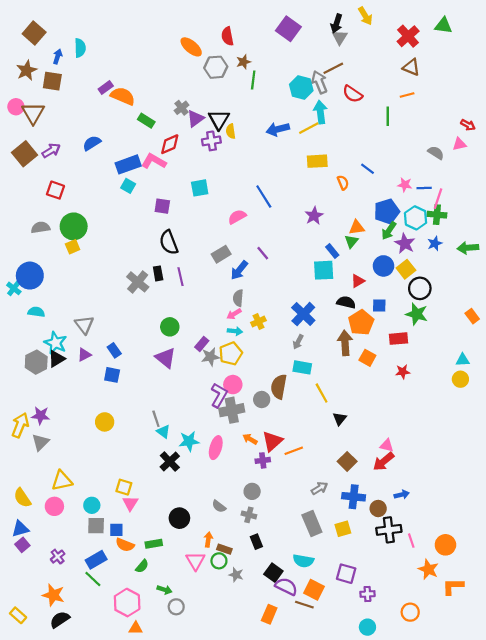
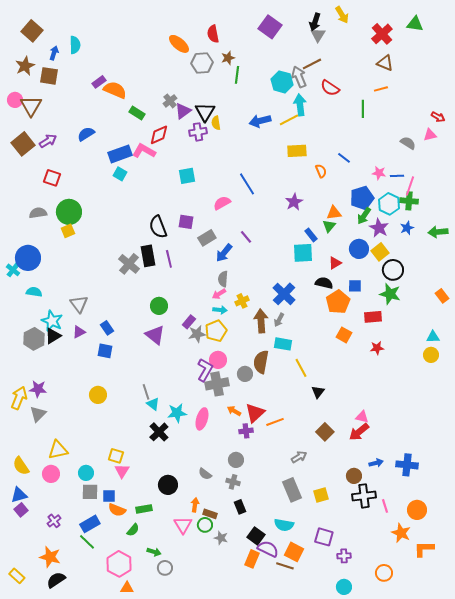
purple square: (162, 206) -> (186, 222), moved
black rectangle: (158, 273) -> (148, 256), size x1.5
brown arrow: (345, 343) -> (261, 321), moved
blue cross: (354, 497) -> (407, 465), moved
orange rectangle: (269, 614) -> (252, 559), moved

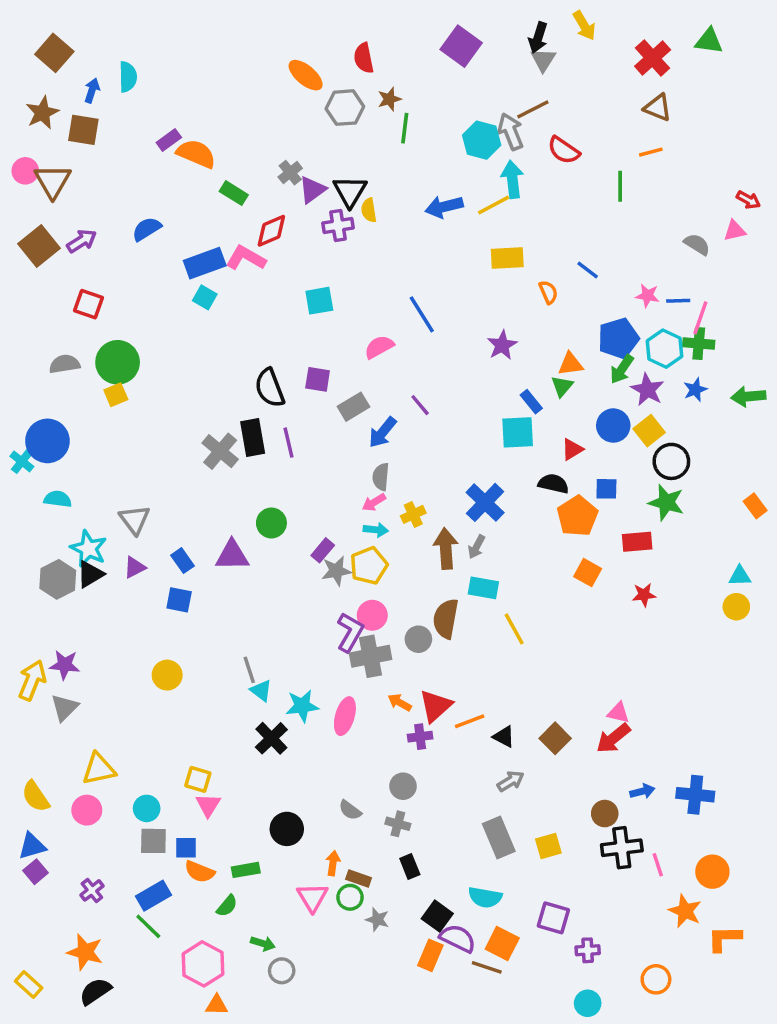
purple triangle: (155, 335) -> (232, 555), moved, turned -40
black triangle: (318, 392) -> (504, 737), moved, turned -40

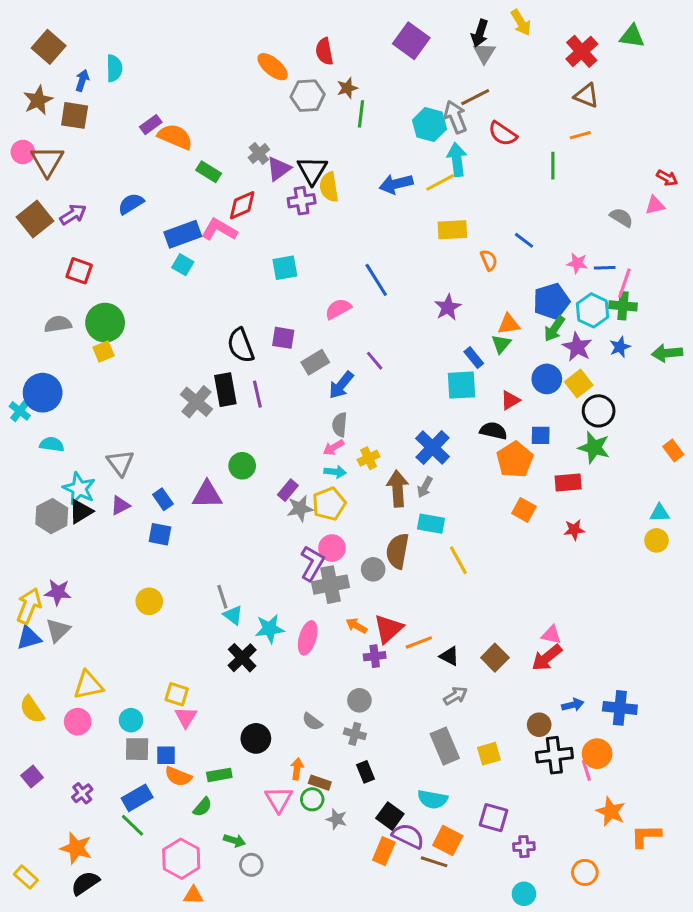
yellow semicircle: (369, 210) -> (329, 187), size x1.4
blue triangle: (32, 846) -> (29, 638), moved
orange circle: (712, 872) -> (597, 754), moved

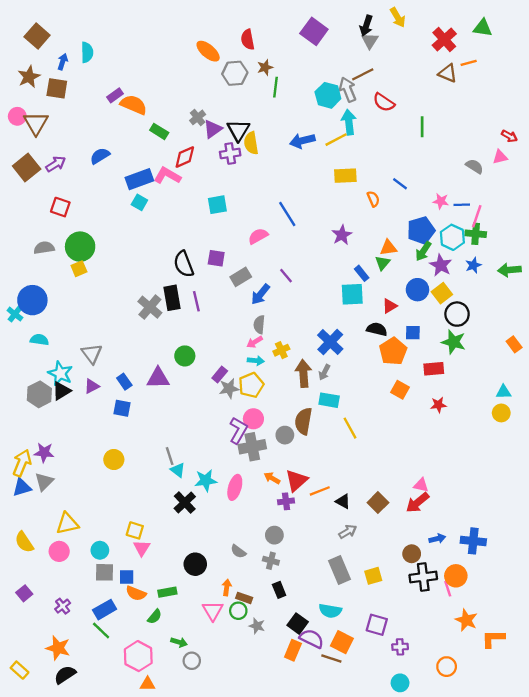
orange line: (580, 135) -> (469, 63), moved

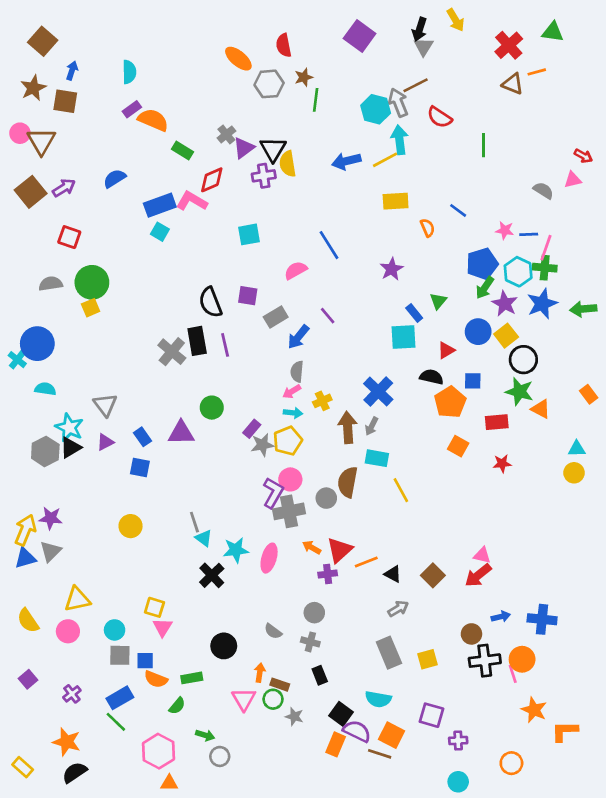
cyan semicircle: (87, 52) -> (129, 72), moved
orange triangle: (388, 248) -> (541, 409), moved, turned 36
blue star: (473, 265) -> (542, 304), size x1.6

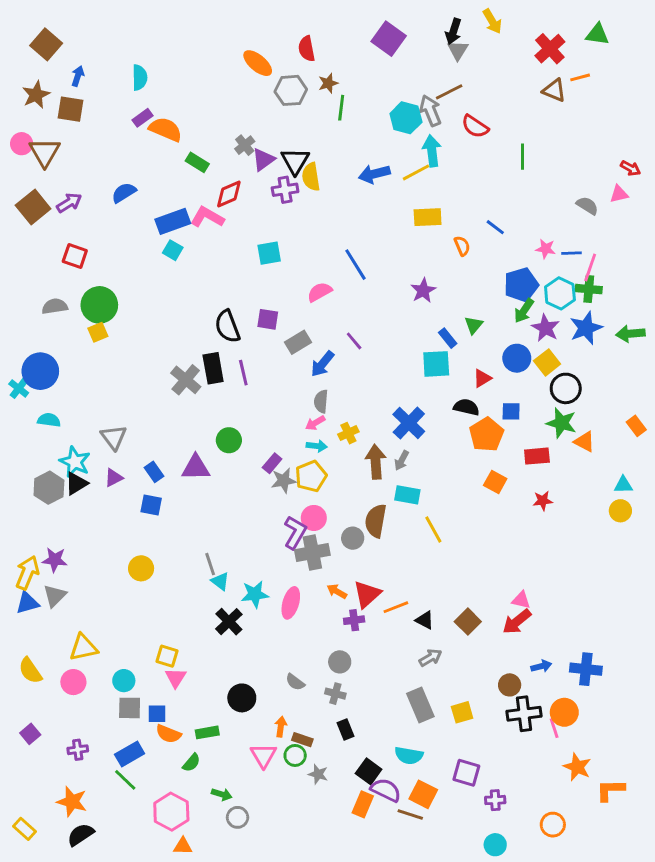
purple cross: (72, 694) -> (78, 750), turned 30

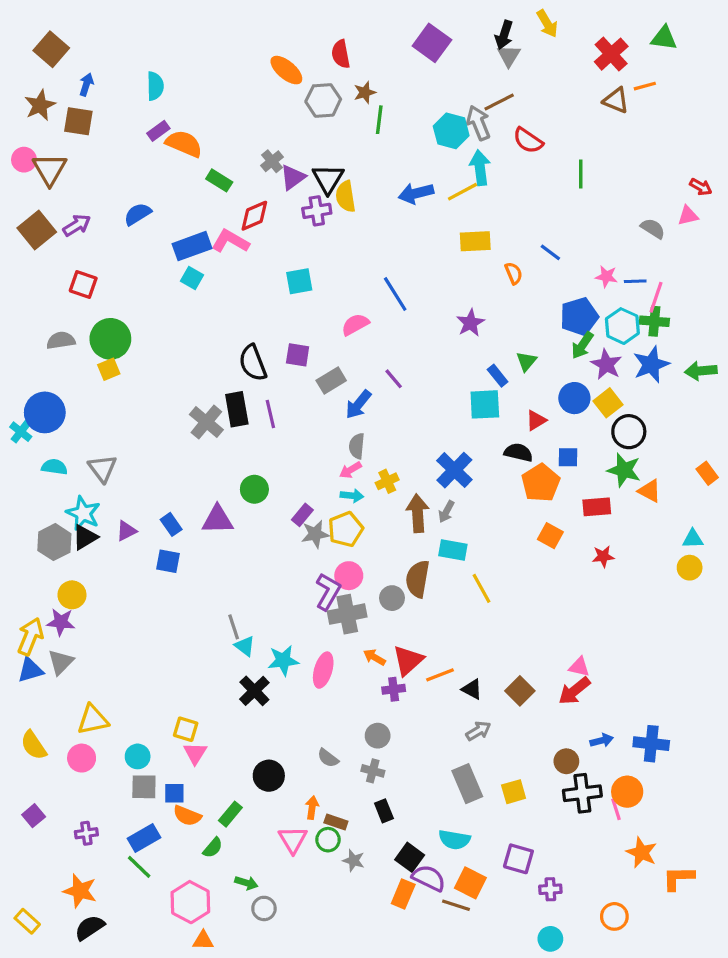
gray triangle: (114, 437) -> (102, 468), moved
yellow circle: (141, 568) -> (72, 595), moved
green rectangle: (207, 732) -> (230, 814), turned -40

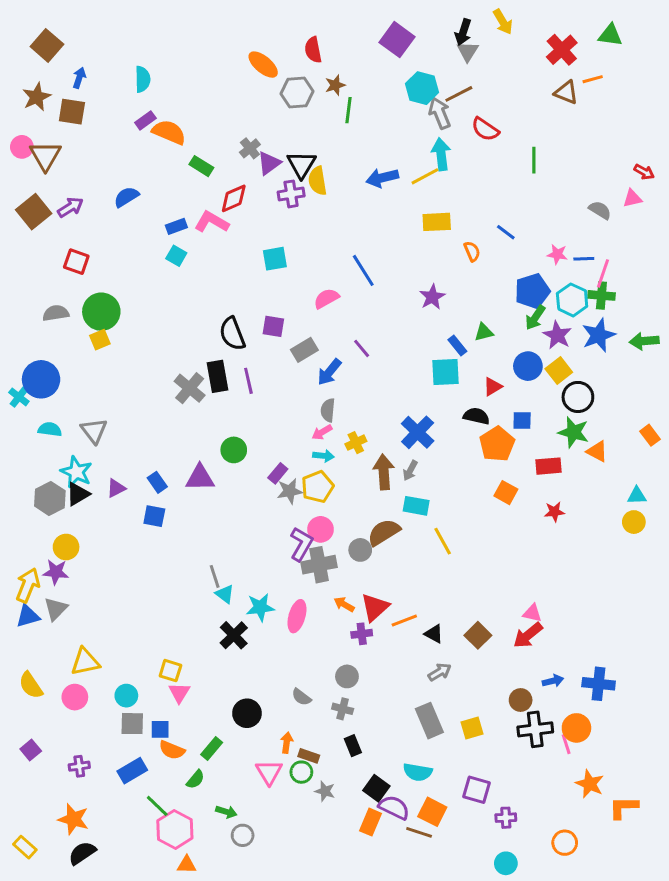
cyan hexagon: (451, 131) -> (422, 88), moved
blue rectangle: (192, 246) -> (176, 226), size x0.6
green triangle: (526, 361) -> (484, 332), turned 36
brown semicircle: (418, 579) -> (384, 532), turned 48
green line: (139, 867) -> (157, 806), moved

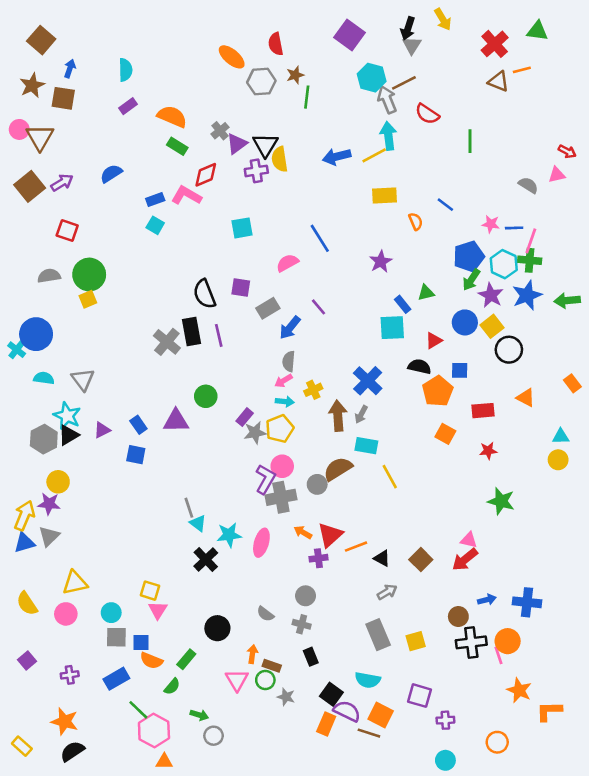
orange semicircle: (169, 132) -> (172, 116), moved
green star: (574, 432) -> (501, 501), moved

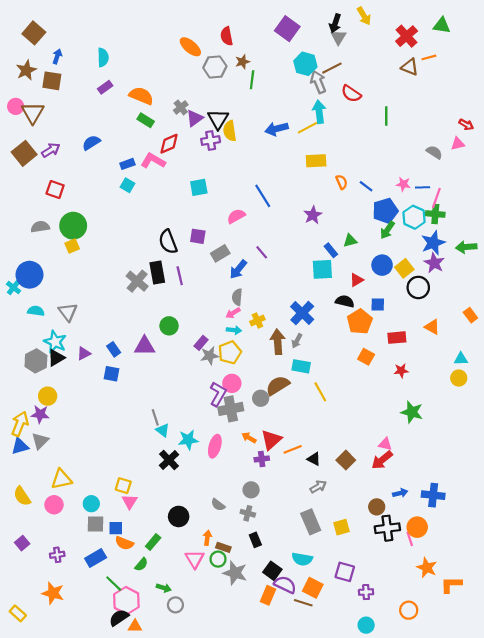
blue line: (445, 205) -> (366, 186), moved
purple star: (491, 295) -> (434, 263), moved
gray star: (286, 697) -> (235, 573), size x1.6
black semicircle: (72, 751) -> (119, 618), moved

